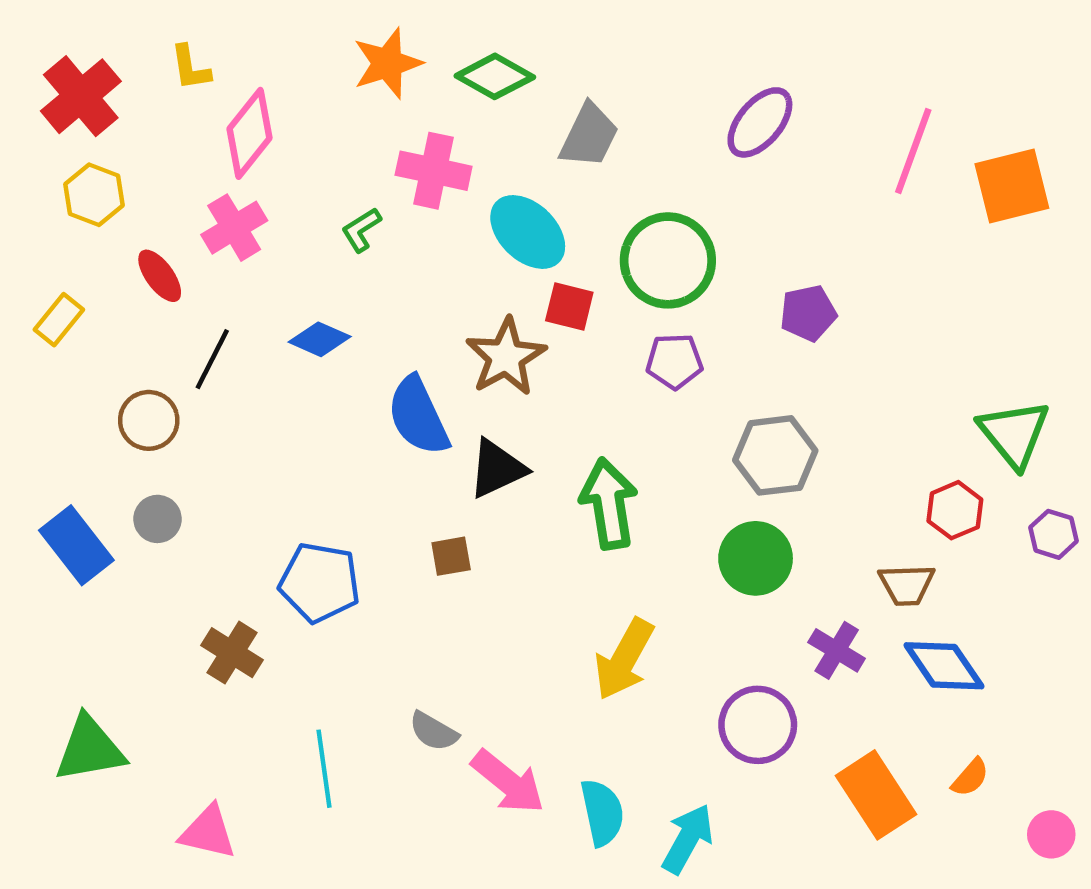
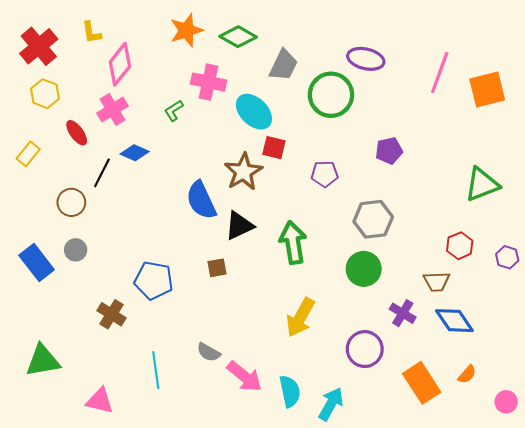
purple ellipse: (760, 122) -> (366, 59), turned 63
green circle: (668, 260) -> (331, 95), moved
blue diamond: (320, 339) -> (135, 153), moved
green triangle: (1014, 434) -> (482, 184), moved, turned 48

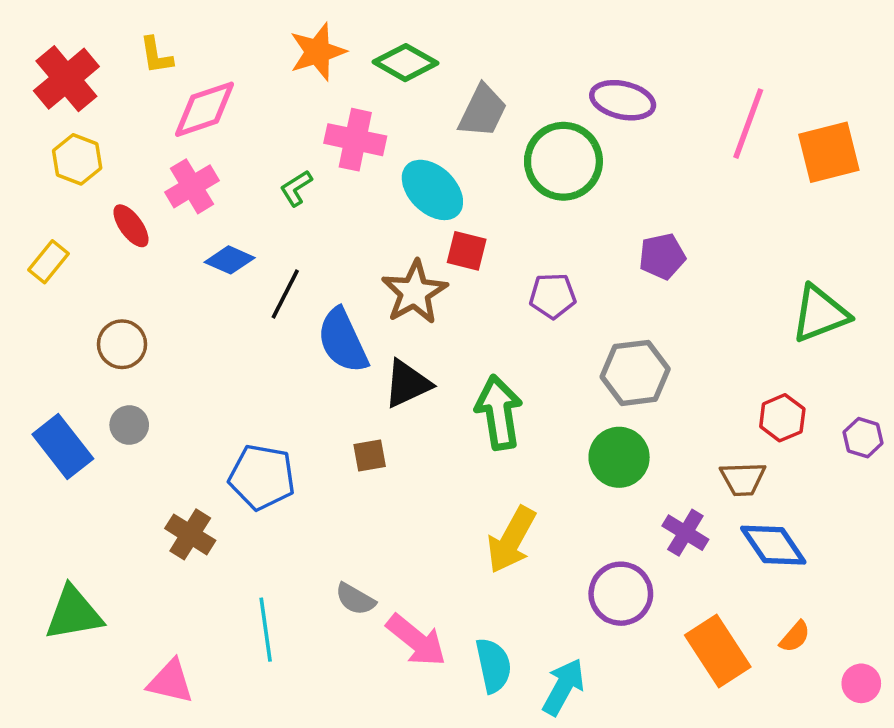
pink diamond: (120, 64) -> (205, 109), turned 33
black line: (102, 173) -> (285, 294), moved

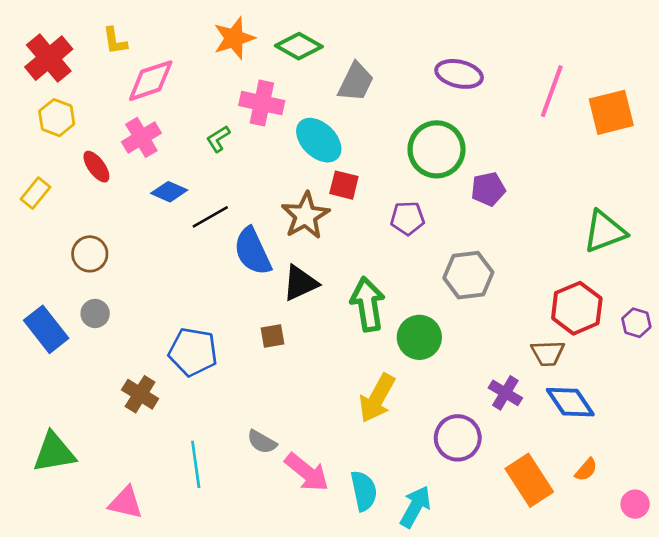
green circle: (563, 161) -> (437, 149), moved
black line: (285, 294) -> (210, 217), turned 33
red hexagon: (782, 418) -> (577, 308), size x1.5
green circle: (619, 457) -> (419, 337), moved

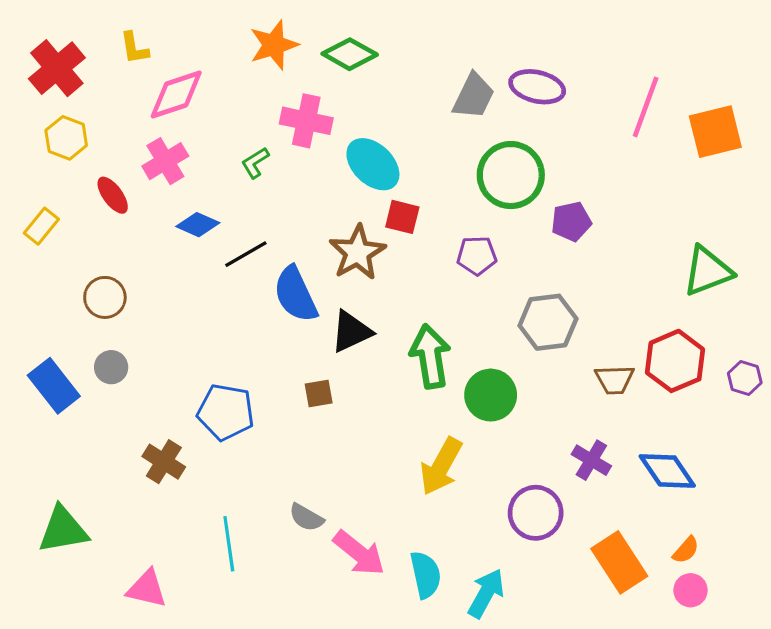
gray trapezoid: (356, 82) -> (474, 96), moved
brown trapezoid: (548, 353) -> (615, 380), moved
pink circle: (635, 504) -> (691, 590), moved

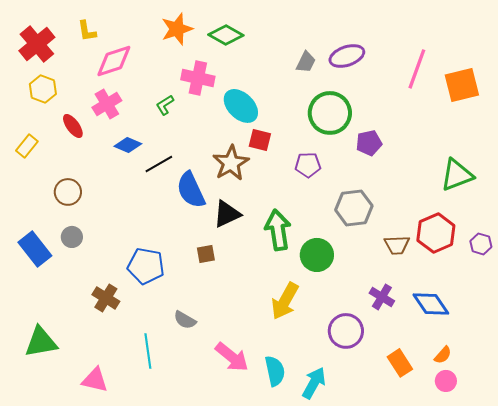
purple ellipse: (537, 87) -> (347, 56), turned -32
gray trapezoid: (474, 96) -> (306, 62), size x0.7
gray semicircle: (306, 517) -> (185, 320), moved
orange rectangle: (619, 562) -> (400, 363), size x0.7

